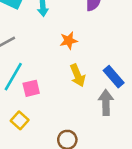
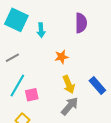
gray arrow: (106, 102) -> (70, 106), moved, turned 42

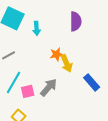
yellow arrow: (69, 84) -> (67, 63), moved
gray arrow: (70, 106) -> (49, 87), moved

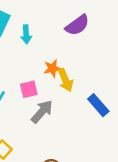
purple semicircle: (76, 21) -> (77, 25), turned 54
pink square: (28, 91) -> (29, 89), moved

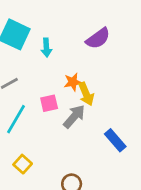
blue rectangle: (98, 105) -> (115, 140), moved
gray arrow: (42, 112) -> (74, 116), moved

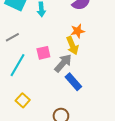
orange star: (73, 82) -> (78, 31), moved
blue rectangle: (115, 140) -> (73, 82), moved

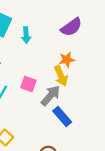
pink square: (43, 53) -> (28, 84), turned 32

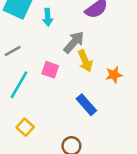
orange star: (67, 60) -> (114, 75), moved
gray arrow: (51, 96) -> (74, 42), moved

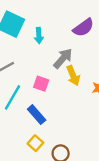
blue rectangle: (86, 105) -> (37, 115), moved
yellow square: (25, 127) -> (35, 143), moved

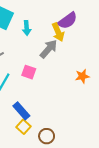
yellow arrow: (73, 76) -> (58, 32), moved
blue rectangle: (37, 115) -> (21, 111), moved

